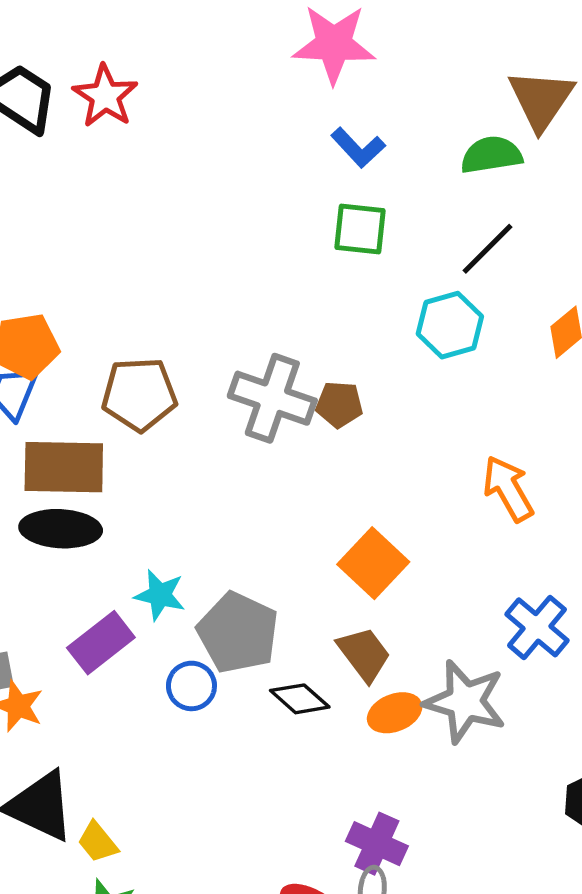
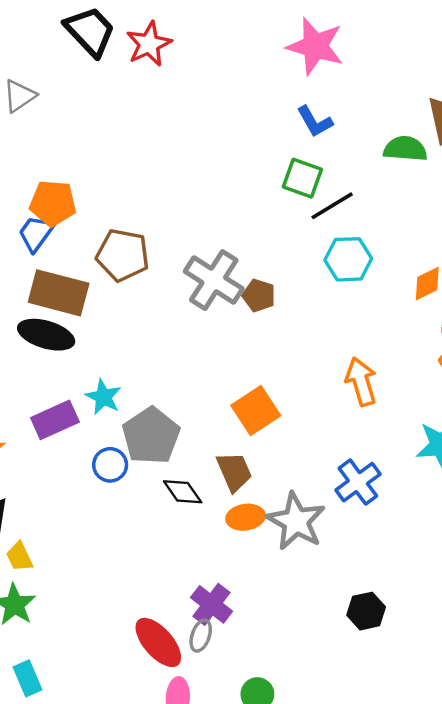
black line: (488, 249) -> (332, 206), moved

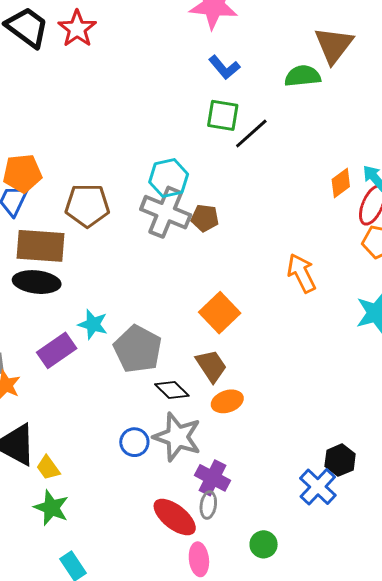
cyan hexagon: (348, 259) -> (169, 178), moved
blue circle: (110, 465) -> (134, 442), moved
blue cross: (358, 482) -> (318, 487), moved
gray star: (296, 521) -> (177, 437), moved

